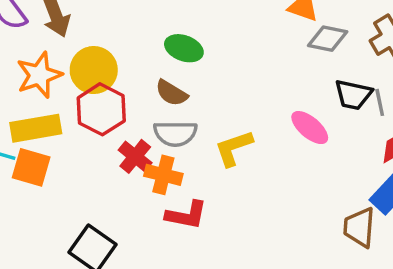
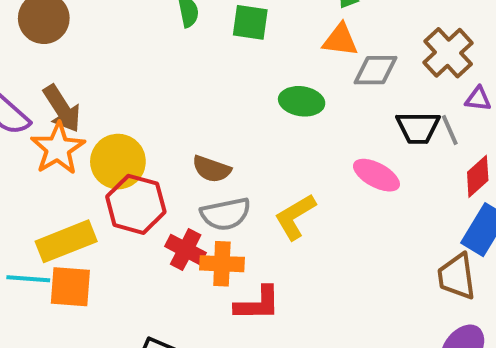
green ellipse: (184, 48) -> (302, 101), moved
orange star: (39, 75) -> (58, 148), moved

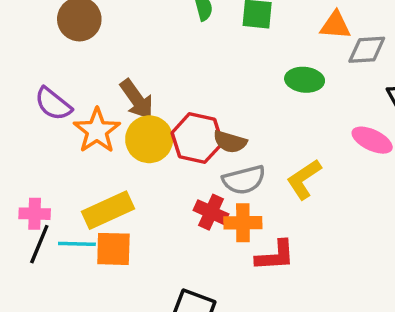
brown arrow: (62, 109) -> (137, 99), moved
red hexagon: (136, 204) -> (197, 138), moved

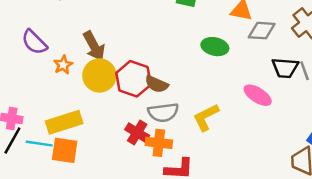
orange star: (97, 131) -> (63, 65), size x0.6

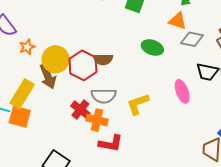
brown arrow: (94, 46) -> (48, 76), moved
brown semicircle: (157, 84) -> (103, 59), moved, turned -30
pink ellipse: (258, 95) -> (182, 91), turned 30
yellow rectangle: (64, 122) -> (22, 94), turned -48

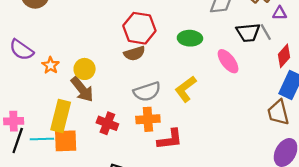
green ellipse: (152, 47) -> (190, 38), moved
yellow circle: (56, 59) -> (85, 69), size x0.7
red hexagon: (83, 65) -> (139, 28), moved
red cross: (80, 110) -> (107, 123), moved

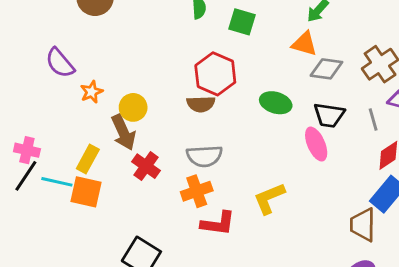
black trapezoid: (248, 33) -> (329, 115), moved
yellow L-shape: (186, 89) -> (269, 198), moved
yellow rectangle: (61, 116) -> (88, 159), size x0.7
orange cross: (148, 119) -> (197, 191), turned -30
red cross: (107, 123) -> (146, 166), moved

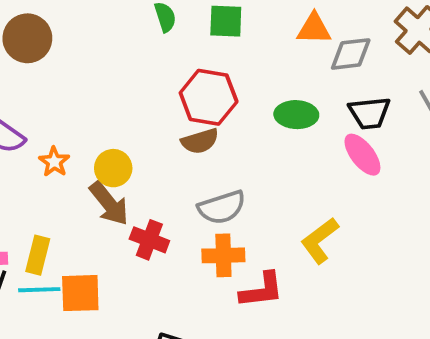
yellow rectangle: (88, 159) -> (38, 255), moved
orange cross: (197, 191) -> (223, 255), turned 32

